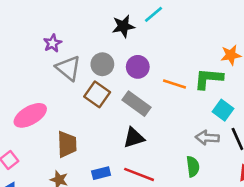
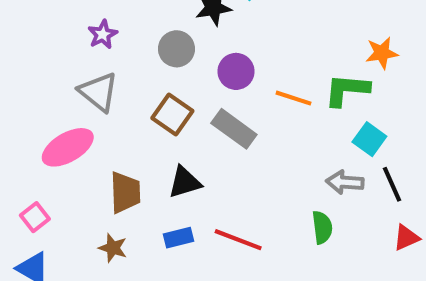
gray circle: (102, 64) -> (176, 49), moved
gray triangle: (68, 68) -> (99, 92), moved
black triangle: (134, 138) -> (185, 182), moved

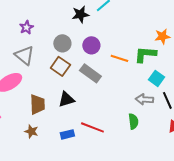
gray circle: (176, 49) -> (62, 43), moved
blue rectangle: (179, 238) -> (67, 134), moved

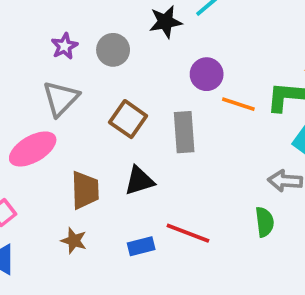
gray circle: (62, 43) -> (113, 50), moved
purple circle: (91, 45) -> (207, 74), moved
gray triangle: (24, 55) -> (61, 98), turned 35
gray rectangle: (90, 73) -> (184, 132), turned 50

